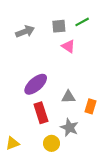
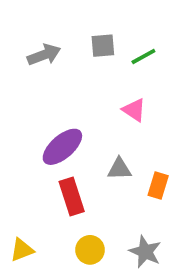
green line: (82, 22) -> (143, 57), moved
pink triangle: (68, 46) -> (134, 110), moved
gray star: (69, 128) -> (145, 252), moved

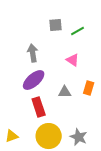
gray arrow: (44, 55) -> (33, 53), moved, turned -78
orange rectangle: (158, 185) -> (89, 88), moved
yellow circle: (90, 250) -> (49, 136), size x1.6

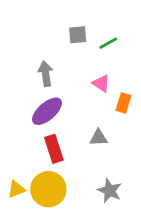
orange rectangle: (89, 88) -> (124, 103), moved
gray triangle: (65, 92) -> (98, 138), moved
yellow circle: (49, 136) -> (48, 189), moved

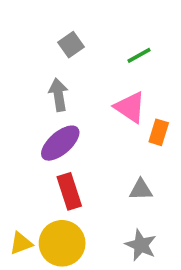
gray square: (78, 35) -> (71, 45), moved, turned -30
pink triangle: (101, 83) -> (130, 107), size x1.4
gray triangle: (98, 138) -> (141, 190), moved

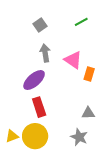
green line: (139, 55) -> (81, 22), moved
gray arrow: (58, 95) -> (45, 53), moved
gray triangle: (141, 190) -> (88, 113), moved

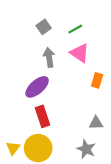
green line: (81, 22) -> (75, 29), moved
pink triangle: (73, 60) -> (80, 53), moved
yellow triangle: (12, 136) -> (13, 148), turned -32

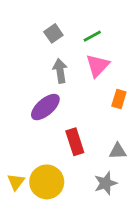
pink triangle: (80, 53) -> (98, 66), turned 40
red rectangle: (43, 116) -> (75, 142), moved
gray star: (86, 149) -> (106, 183), turned 30

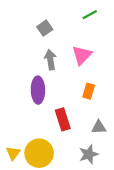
green line: (92, 36) -> (90, 15), moved
orange rectangle: (119, 99) -> (89, 91), moved
purple ellipse: (45, 107) -> (38, 90), turned -50

